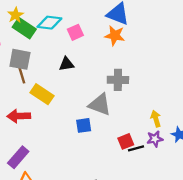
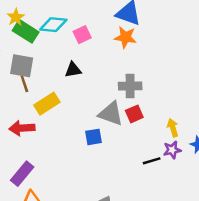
yellow rectangle: (42, 94) -> (47, 104), turned -65
red square: (126, 141) -> (134, 114), moved

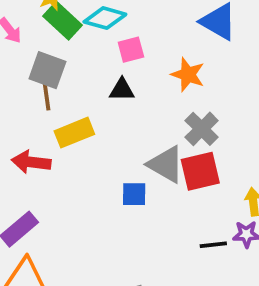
pink square: (82, 35) -> (131, 50), moved
orange star: (125, 37) -> (188, 75), moved
gray cross: (130, 86) -> (202, 129), turned 35
red square: (134, 114) -> (200, 171), size x1.5

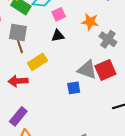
gray cross: (202, 129) -> (108, 39), moved

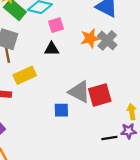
orange star: (90, 22) -> (90, 38), turned -30
gray cross: (108, 39) -> (107, 40), moved

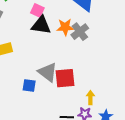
pink square: (56, 25) -> (37, 10), turned 32
black triangle: (52, 49) -> (41, 25), moved, size x1.5

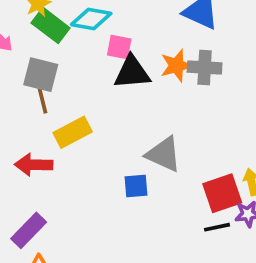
gray cross: (80, 32) -> (205, 67), turned -36
red square: (65, 78) -> (222, 193), moved

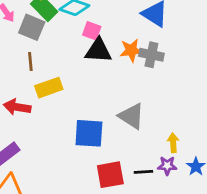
gray square: (41, 75) -> (32, 27), moved
gray triangle: (164, 154) -> (131, 116), moved
blue square: (136, 186) -> (89, 133), size x1.6
red square: (222, 193) -> (110, 175), moved

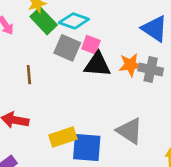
gray square: (32, 27) -> (67, 48), moved
yellow rectangle: (49, 88) -> (63, 137), moved

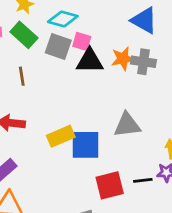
green rectangle: (44, 21) -> (24, 35), moved
gray triangle: (130, 131) -> (127, 125), turned -36

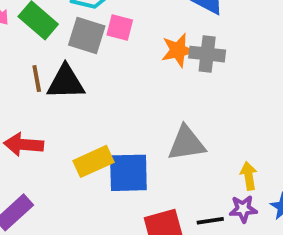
black triangle: (90, 61) -> (66, 82), moved

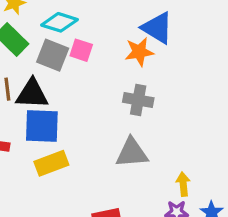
orange star: (178, 50) -> (139, 52), moved
gray cross: (207, 54) -> (138, 100), moved
blue square: (128, 173) -> (42, 126), moved

